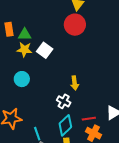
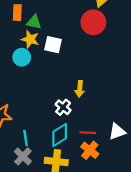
white square: (45, 50) -> (53, 45), turned -35
cyan circle: (22, 79) -> (22, 57), moved

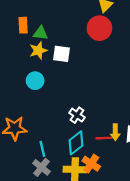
yellow star: (30, 39) -> (38, 51), turned -30
cyan circle: (22, 57) -> (35, 81), moved
yellow arrow: (80, 89) -> (115, 132), moved
orange cross: (90, 150) -> (91, 164), moved

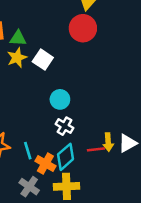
white square: (61, 54) -> (43, 60), turned 30
cyan circle: (35, 81) -> (60, 99), moved
cyan line: (42, 149) -> (28, 151), moved
orange cross: (91, 164) -> (45, 164), moved

